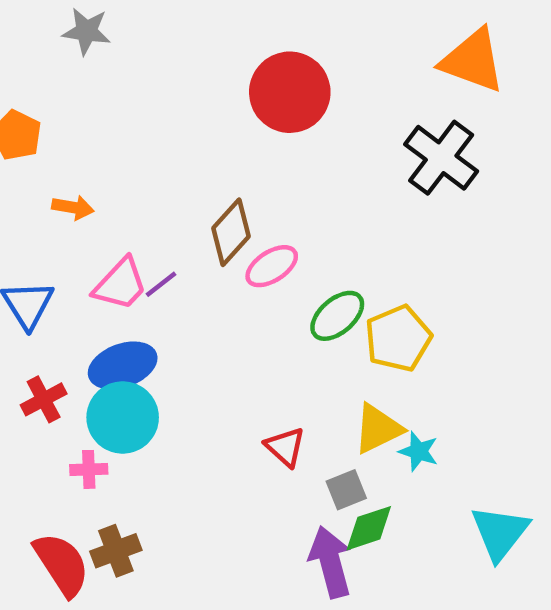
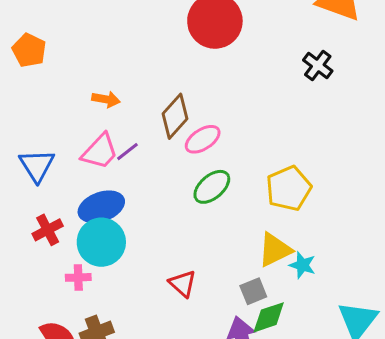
black cross: (441, 158) -> (318, 66), size x0.6
orange arrow: (73, 207) -> (106, 99), moved
green ellipse: (337, 316) -> (212, 187), moved
red triangle: (285, 447) -> (183, 284), moved

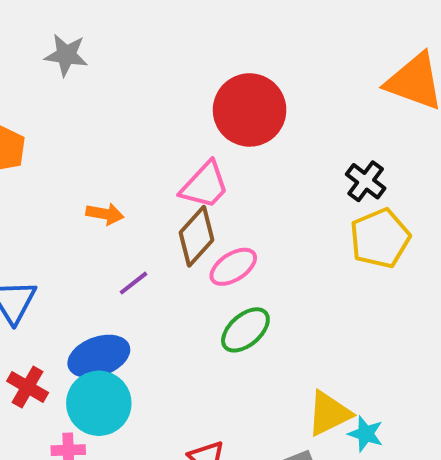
black cross: (318, 66) -> (366, 181), moved
pink trapezoid: (100, 152) -> (205, 185), moved
yellow pentagon: (289, 188) -> (380, 238), moved
red cross: (48, 230) -> (28, 387), turned -32

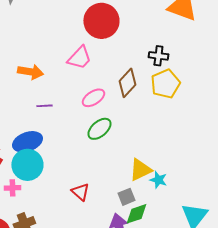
black cross: (366, 181) -> (158, 56), turned -30
orange arrow: (105, 214) -> (30, 72), size x1.4
brown diamond: (197, 236) -> (127, 83), moved
purple line: (133, 283) -> (44, 106), turned 35

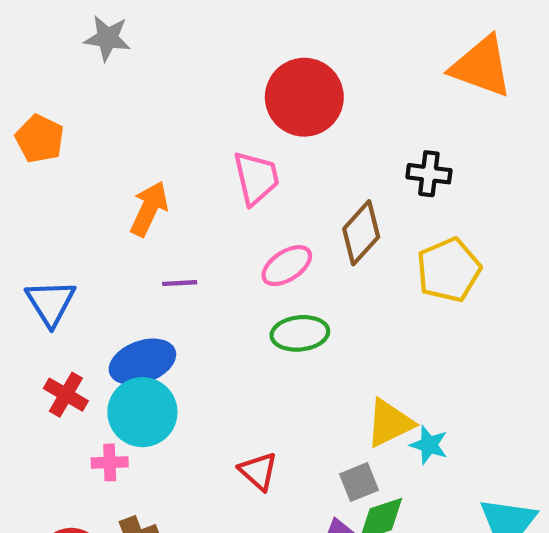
pink trapezoid: (79, 58) -> (256, 178), turned -56
orange arrow: (30, 72) -> (149, 209), turned -75
yellow pentagon: (165, 84) -> (449, 270), moved
green ellipse: (99, 129) -> (300, 333), turned 35

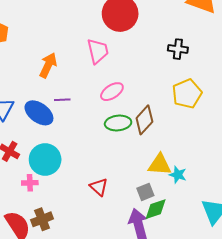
brown diamond: (361, 233) -> (144, 120), moved
blue ellipse: (142, 362) -> (39, 113), moved, turned 56
yellow triangle: (390, 423) -> (160, 165), turned 30

